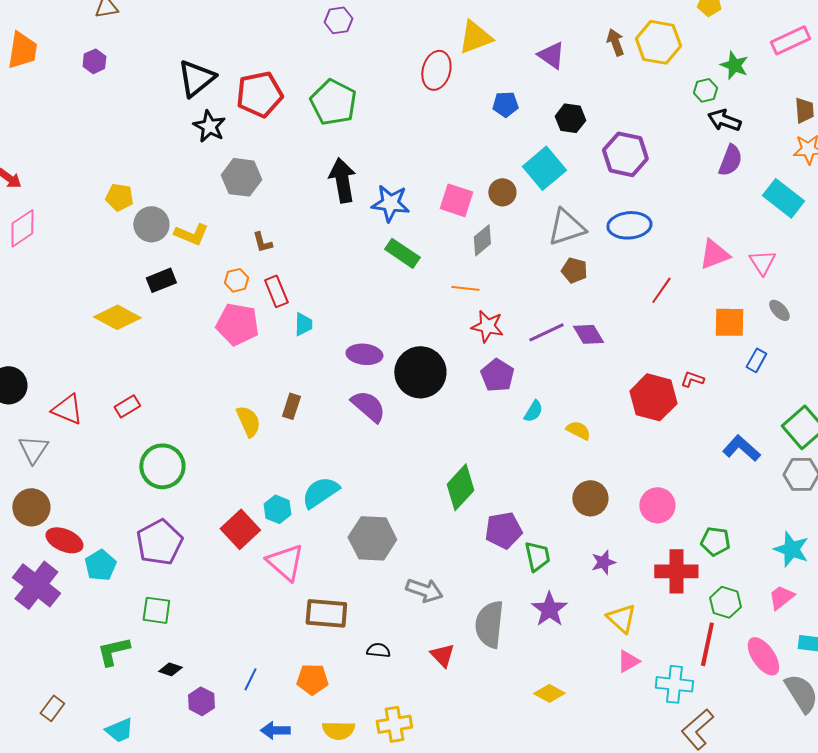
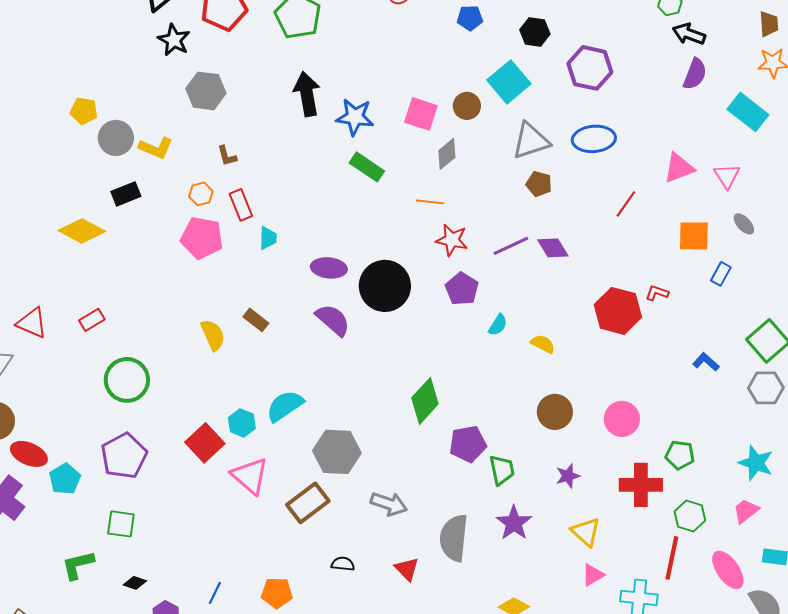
brown rectangle: (291, 406) -> (256, 320), turned -70
blue L-shape: (741, 448) -> (706, 362), size x0.7
brown rectangle: (326, 613) -> (308, 503), moved, turned -42

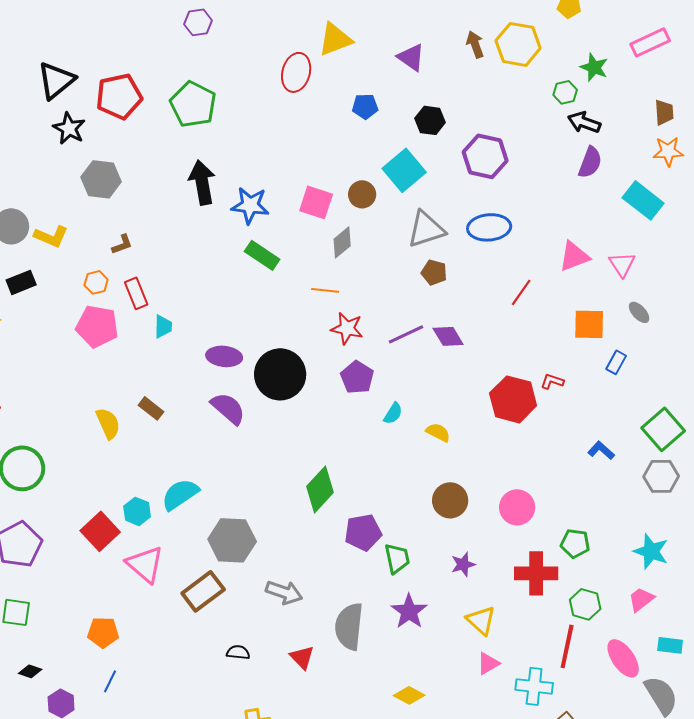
brown L-shape: (227, 156) -> (122, 244), turned -95
orange pentagon: (277, 593) -> (103, 632), moved

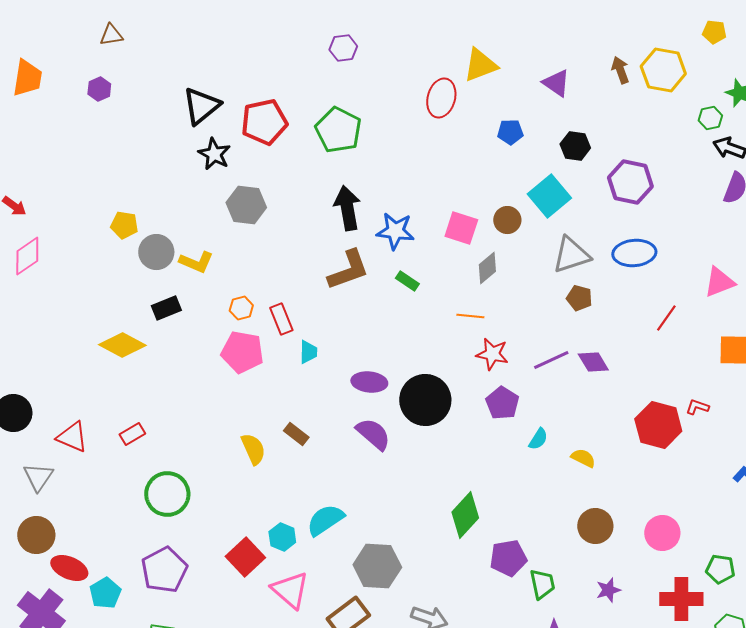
brown L-shape: (122, 244) -> (348, 270), moved, size x2.0
green rectangle: (262, 255) -> (407, 281), size x0.7

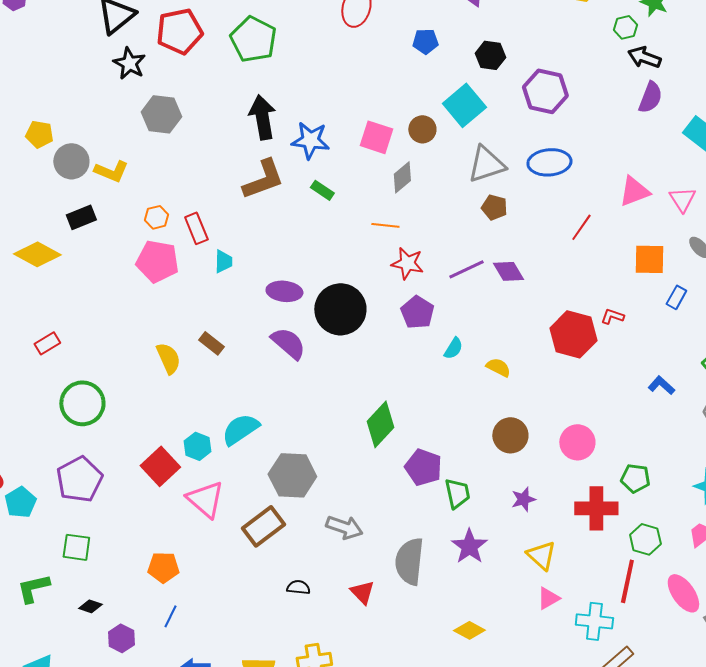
purple pentagon: (508, 558) -> (423, 467), turned 30

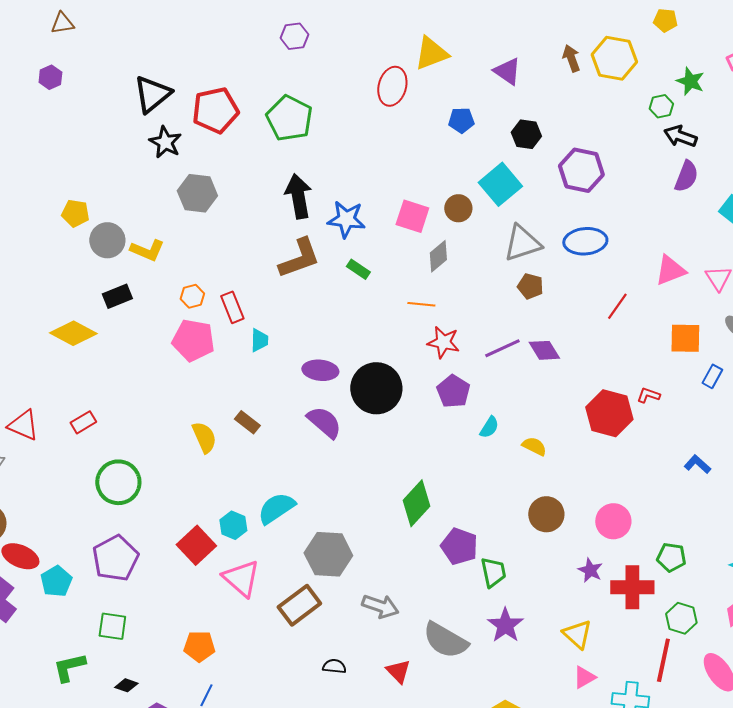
purple star: (523, 499) -> (590, 570), moved, turned -30
gray semicircle: (409, 561) -> (445, 640), turned -66

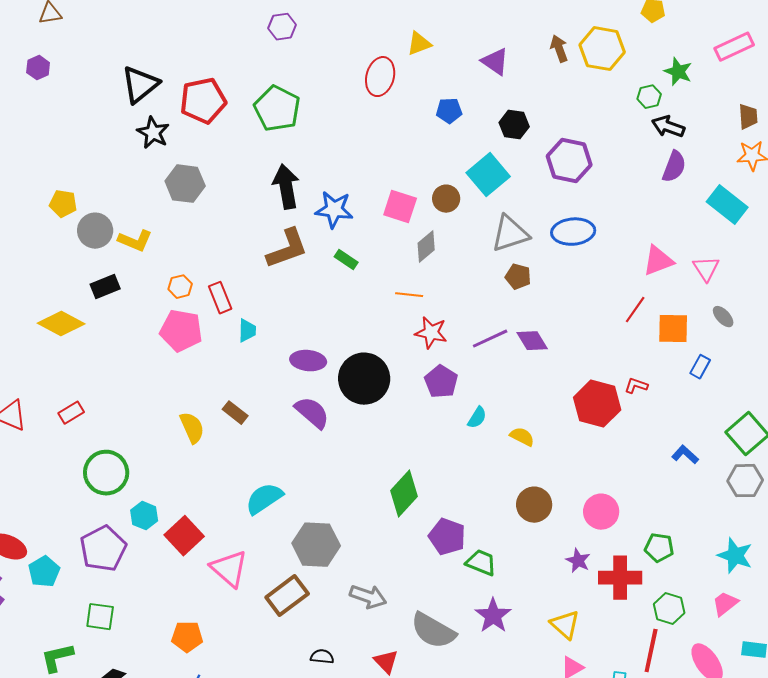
yellow triangle: (431, 53) -> (419, 44), size x0.7
red line: (617, 306) -> (635, 310), moved
cyan hexagon: (233, 525) -> (144, 516), moved
green trapezoid: (493, 572) -> (481, 563), turned -56

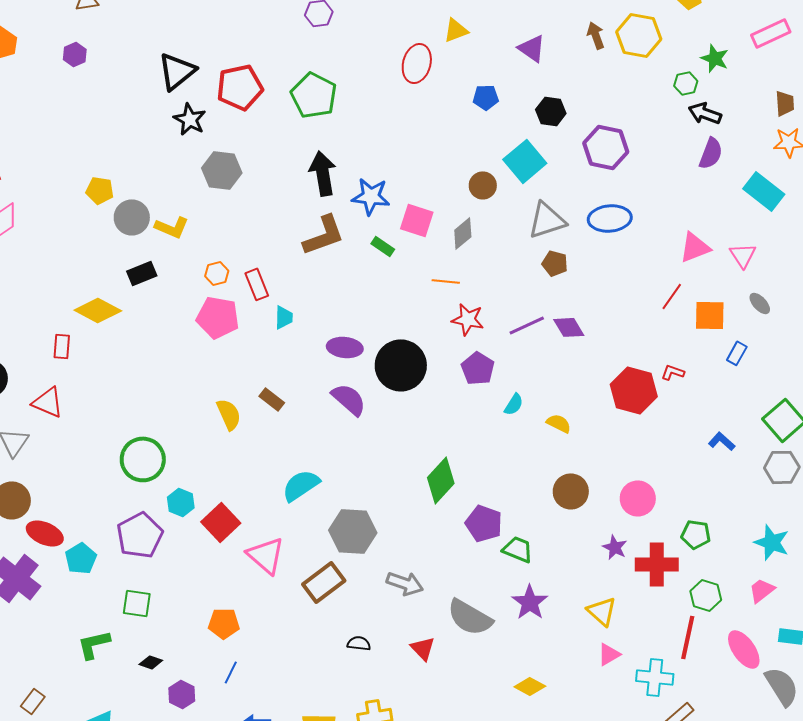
pink square: (400, 207) -> (417, 220), moved
red rectangle: (71, 413) -> (62, 346), moved, turned -55

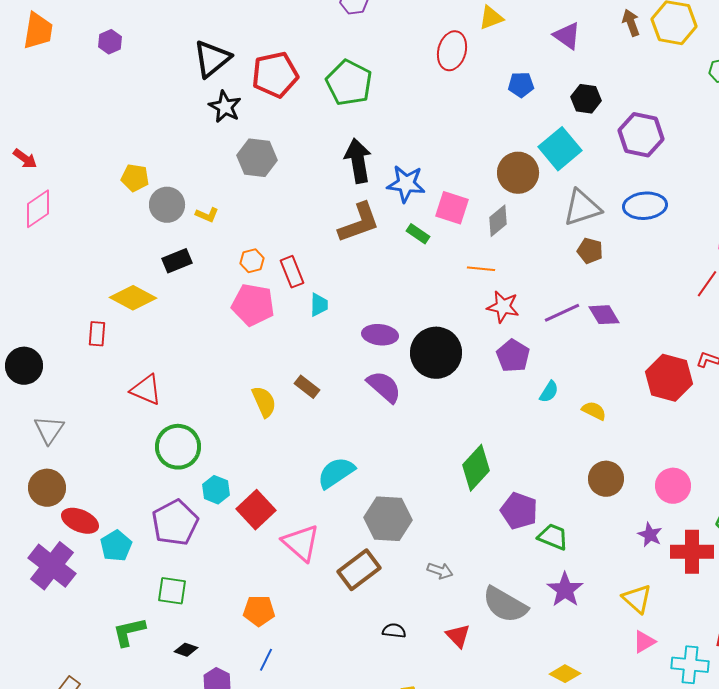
brown circle: (483, 185) -> (518, 173), size x1.5
yellow L-shape: (172, 227) -> (207, 215), size x0.7
red triangle: (48, 402) -> (146, 390), moved
gray arrow: (405, 583) -> (440, 571), size x0.7

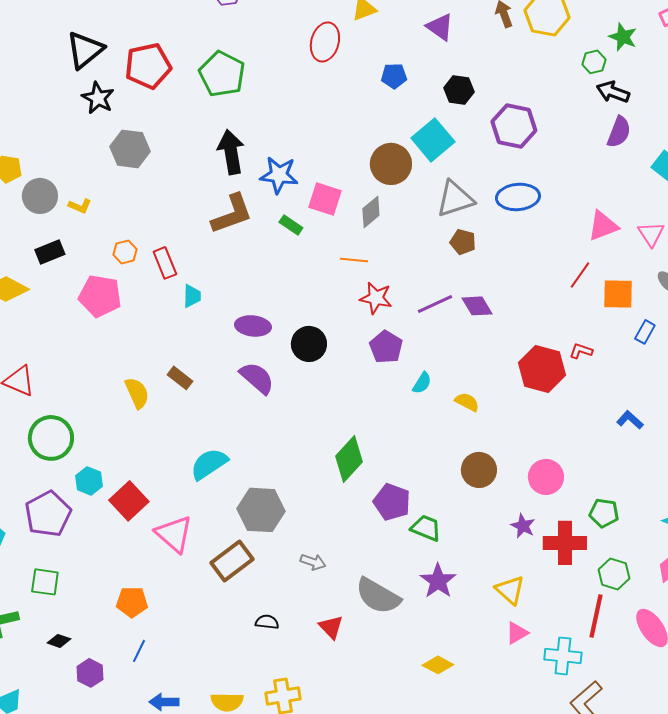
pink pentagon: (253, 305) -> (100, 296), moved
black circle: (436, 353) -> (309, 344), size x0.7

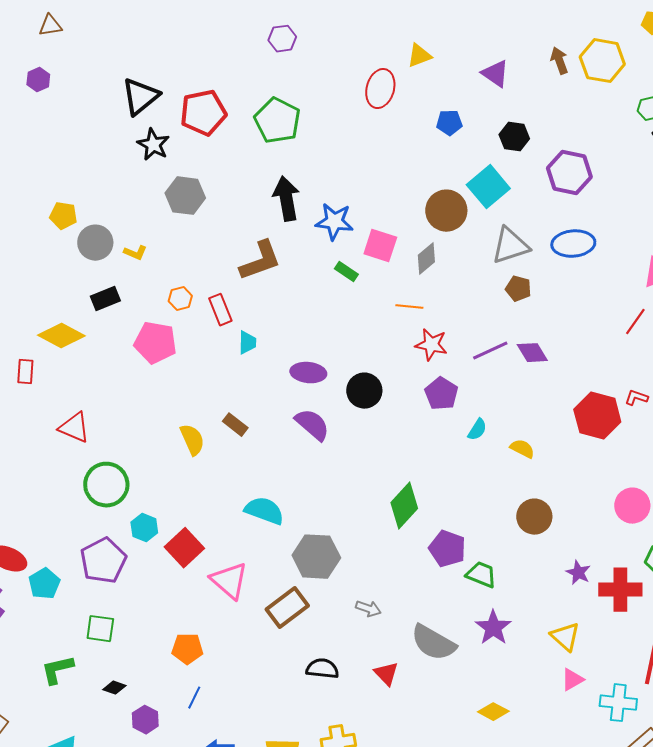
brown L-shape: (232, 214) -> (260, 261), moved
cyan semicircle: (209, 464) -> (264, 511), turned 54
pink circle: (546, 477) -> (632, 506), moved
black semicircle: (267, 622) -> (322, 669), size x1.4

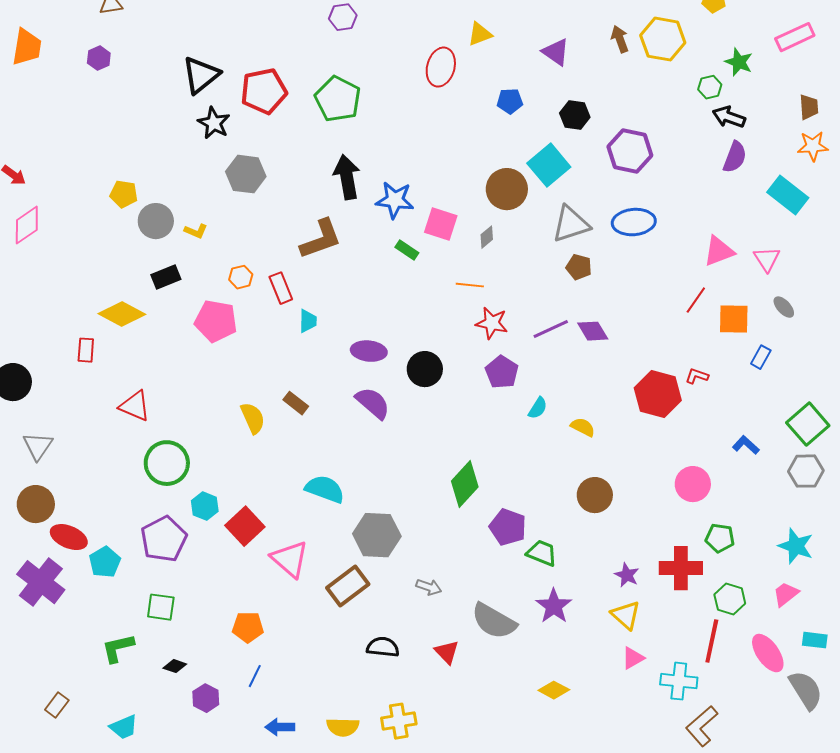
gray diamond: (426, 259) -> (487, 237), size x0.7
purple star: (578, 573) -> (627, 575), moved

